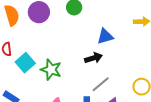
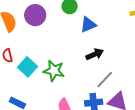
blue triangle: (105, 36) -> (88, 25), moved

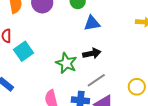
green star: (54, 71) -> (66, 63), moved

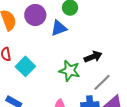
blue triangle: (92, 23) -> (59, 28), moved

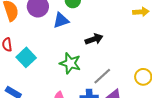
black arrow: (93, 57) -> (94, 39), moved

